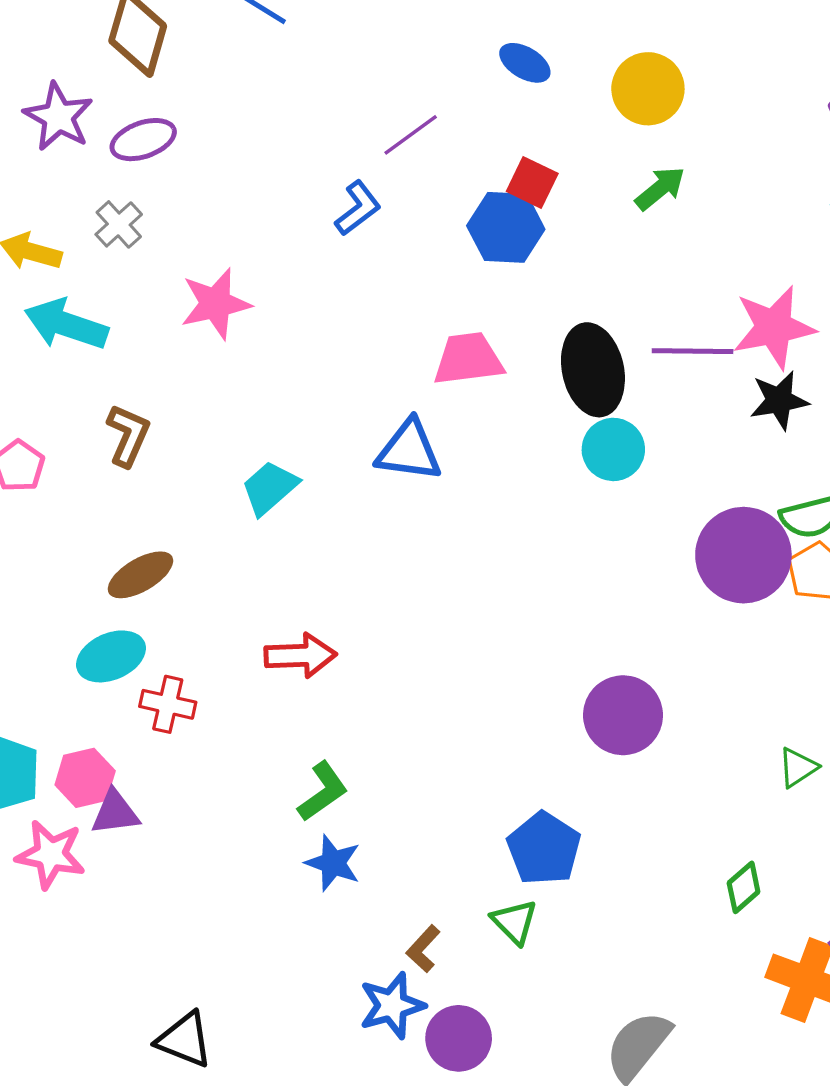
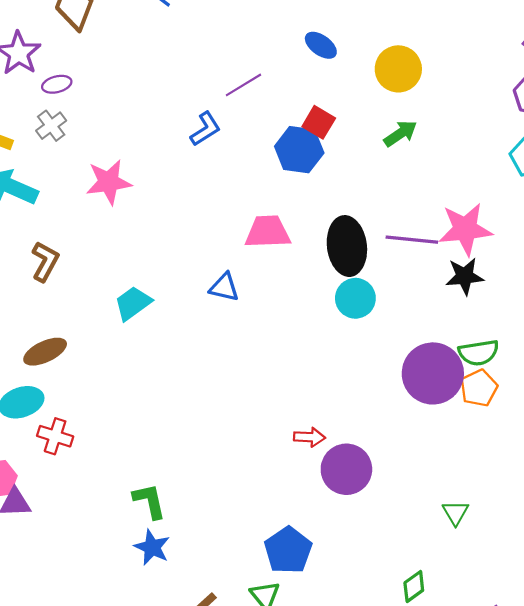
purple ellipse: (143, 140) -> (57, 84), moved, size x0.7
blue triangle: (409, 451) -> (224, 287), size x0.7
red arrow: (300, 655) -> (309, 437), moved, size x0.7
green triangle: (798, 767) -> (455, 513), turned -32
green L-shape: (323, 792) -> (149, 501), turned -72

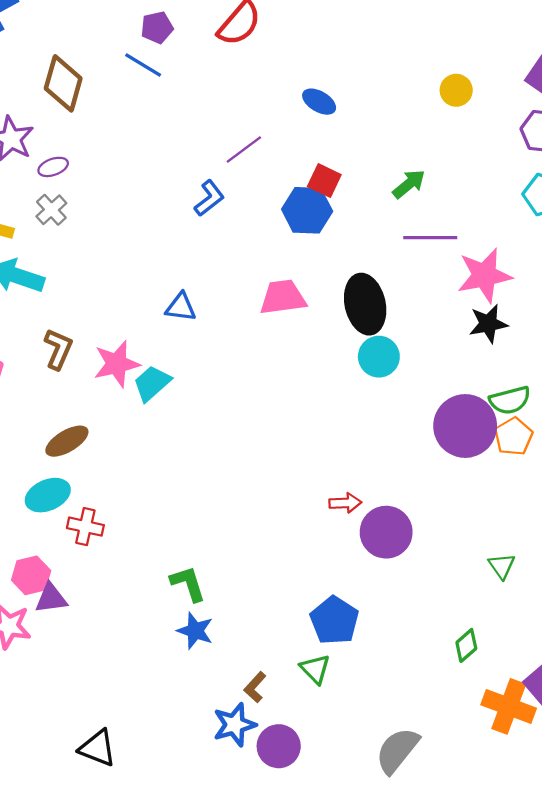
yellow circle: (398, 69) -> (456, 90), moved, size x0.7
pink star: (109, 182) -> (117, 364), moved
purple line: (412, 240) -> (430, 238), moved
blue triangle: (224, 287) -> (181, 307), moved

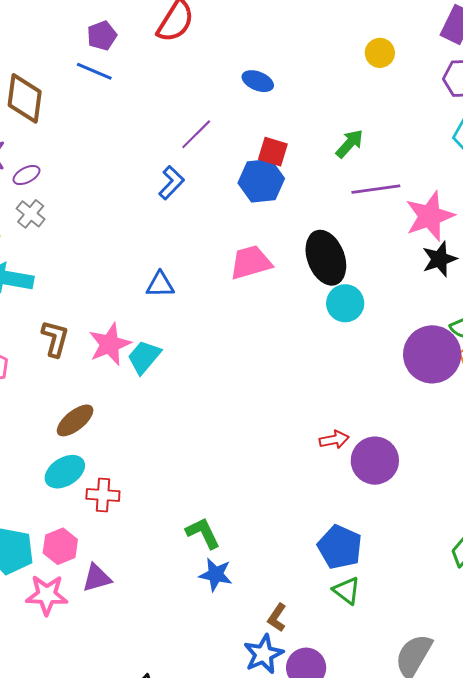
purple triangle: (51, 598) -> (97, 578), moved
green triangle: (315, 669) -> (347, 590), moved

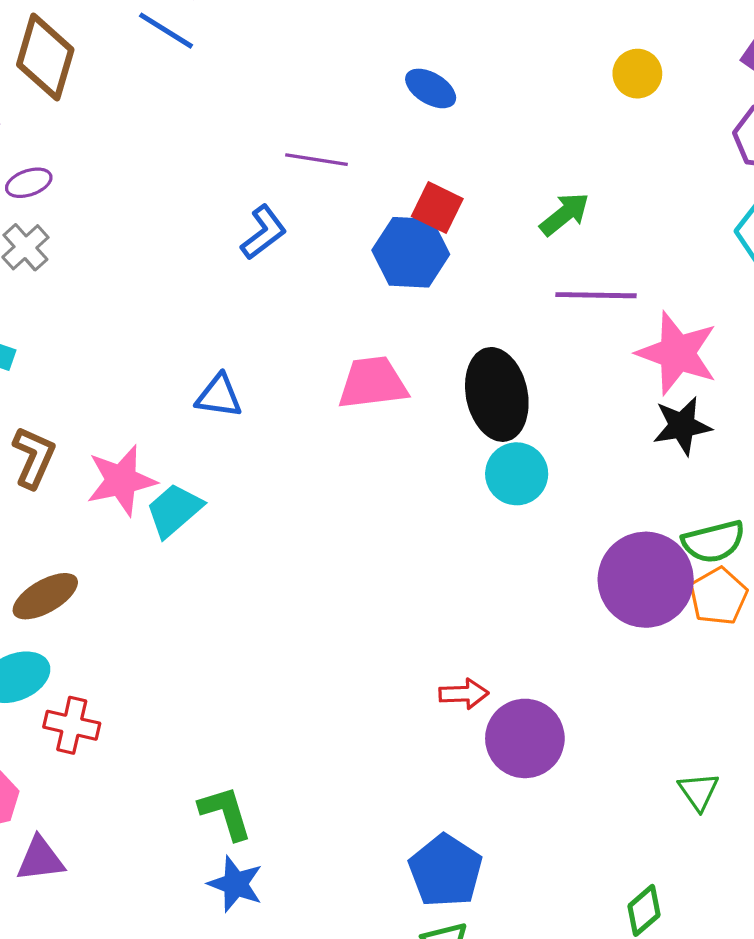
purple line: (196, 134) -> (317, 160), turned 45
pink star: (430, 216) -> (677, 353), turned 30

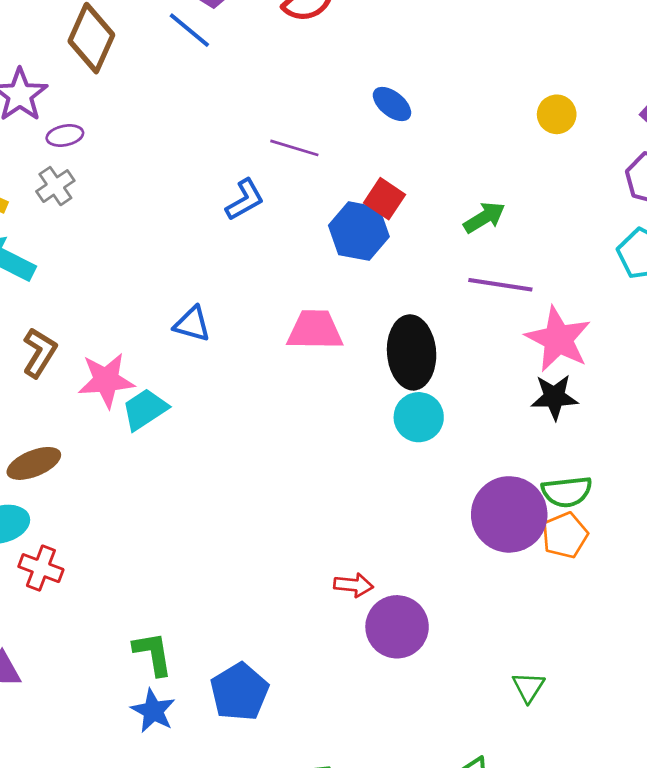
blue pentagon: (446, 871) -> (239, 692), moved

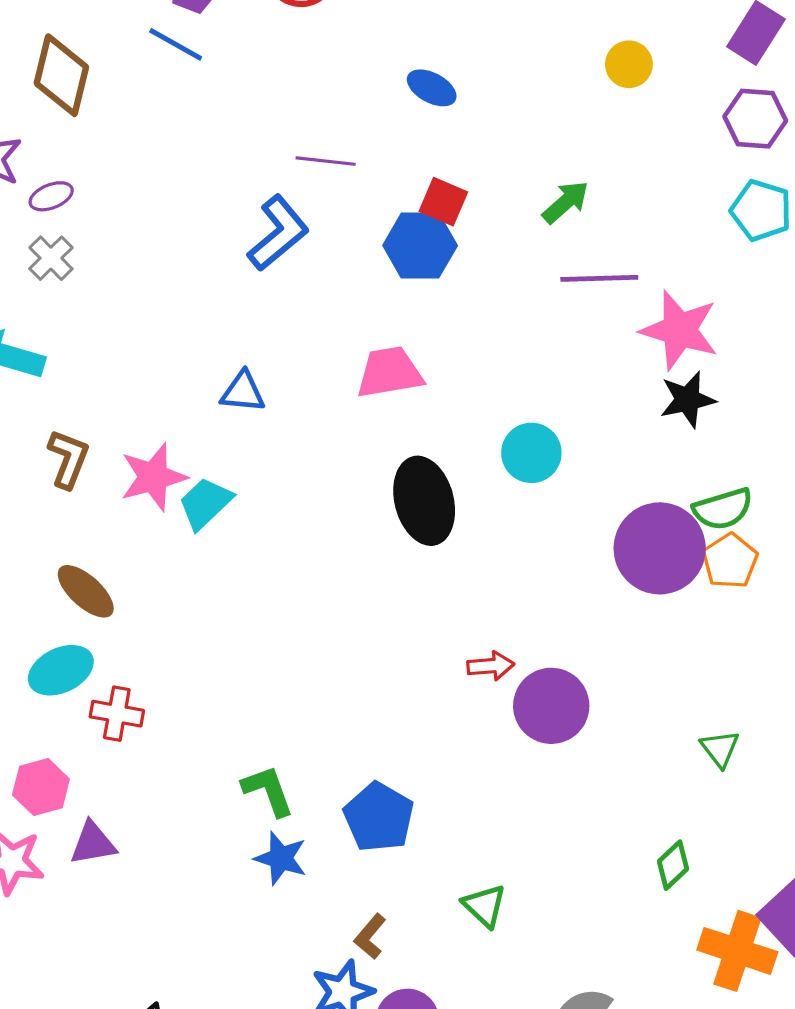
blue L-shape: (245, 200) -> (278, 233), size x1.4
black ellipse: (412, 352) -> (424, 501), moved
brown ellipse: (34, 463) -> (86, 591), turned 75

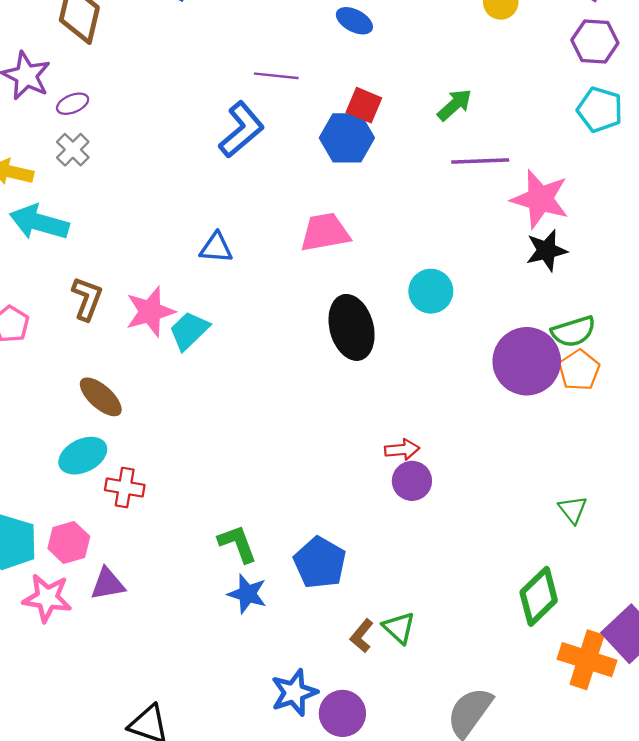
purple circle: (551, 706) -> (412, 481), moved, size x0.7
green diamond: (673, 865) -> (539, 596), size x1.6
brown L-shape: (370, 937) -> (362, 636), moved

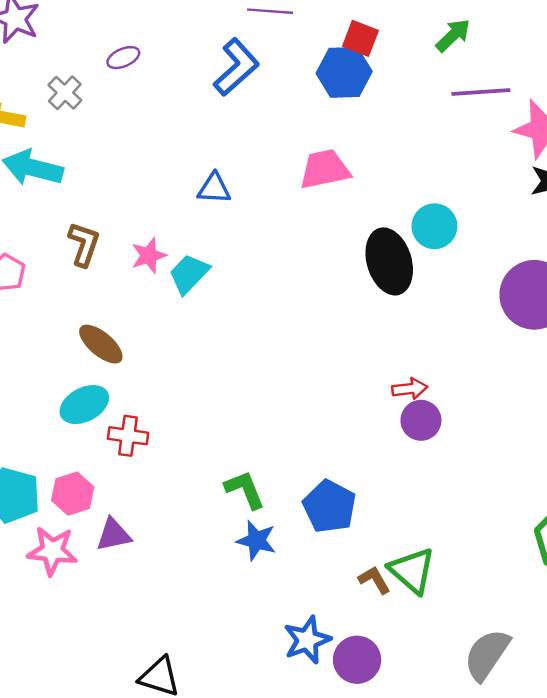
purple ellipse: (73, 104) -> (123, 58), moved
pink star: (150, 312) -> (149, 256), size x0.7
black ellipse: (352, 327) -> (389, 261), moved
green triangle: (399, 628) -> (412, 571), size x1.4
brown L-shape: (362, 636) -> (374, 580), turned 112

